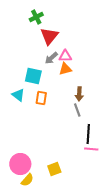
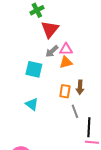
cyan triangle: (18, 95) -> (32, 104), moved
orange rectangle: (41, 98) -> (65, 91), moved
gray line: (77, 110) -> (75, 111), moved

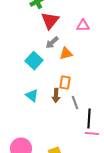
pink triangle: (66, 49) -> (83, 26), moved
cyan square: (34, 69) -> (34, 61), turned 30
brown arrow: (80, 87) -> (56, 96), moved

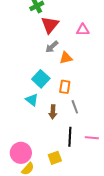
cyan square: (34, 61) -> (41, 79), moved
brown arrow: (56, 96) -> (53, 112), moved
black line: (89, 119) -> (70, 137), moved

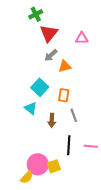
pink circle: (21, 153) -> (38, 164), moved

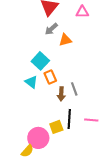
orange rectangle: (64, 95) -> (50, 77), moved, turned -32
brown arrow: (52, 120) -> (61, 94), moved
yellow square: (54, 166) -> (56, 127), moved

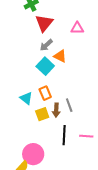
orange triangle: (65, 40) -> (60, 56), turned 40
cyan square: (40, 61) -> (45, 66), moved
yellow square: (56, 127) -> (42, 114), moved

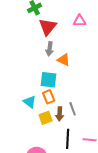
pink triangle: (77, 28) -> (80, 21), moved
gray arrow: (46, 45) -> (50, 49), turned -40
cyan square: (45, 66) -> (49, 80), moved, turned -36

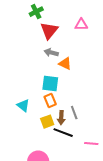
gray arrow: (50, 49) -> (51, 53), turned 96
cyan triangle: (30, 102) -> (23, 106), moved
black line: (68, 139) -> (63, 133), moved, turned -72

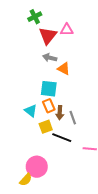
pink triangle: (81, 25) -> (67, 30), moved
cyan triangle: (23, 106) -> (31, 111), moved
brown arrow: (61, 118) -> (60, 113), moved

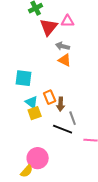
gray arrow: (50, 58) -> (63, 46), moved
cyan square: (49, 89) -> (24, 78), moved
gray line: (73, 118) -> (73, 118), moved
yellow square: (46, 127) -> (35, 113), moved

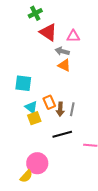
pink triangle: (68, 21) -> (73, 36), moved
red triangle: (49, 27) -> (48, 32), turned -36
gray line: (73, 118) -> (72, 109), moved, turned 32
black line: (63, 129) -> (62, 134), turned -36

